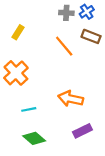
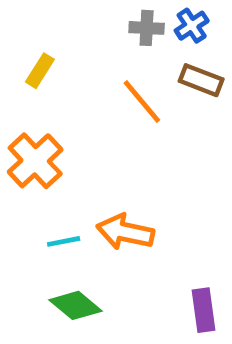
orange arrow: (71, 99) -> (125, 232), moved
purple rectangle: (82, 131) -> (204, 310), moved, turned -72

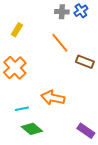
brown rectangle: (201, 80) -> (85, 62), moved
cyan line: (64, 241) -> (22, 109), moved
purple rectangle: (204, 310) -> (86, 131), turned -48

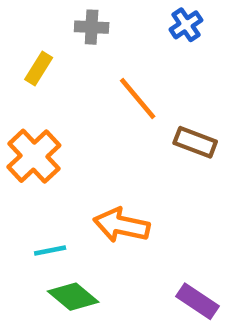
gray cross: (62, 12) -> (92, 27), moved

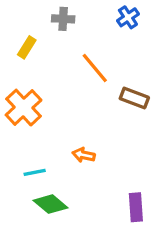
orange arrow: (121, 225) -> (84, 155), size x0.6
purple rectangle: (197, 301) -> (136, 207), turned 52

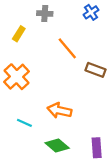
orange arrow: (84, 155) -> (59, 111), size x1.5
cyan line: (35, 172) -> (24, 123), turned 35
green diamond: (50, 204) -> (57, 145), moved

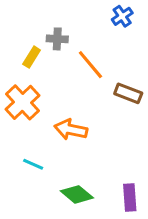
gray cross: (45, 13) -> (57, 39), moved
yellow rectangle: (19, 34) -> (32, 57), moved
orange arrow: (59, 111) -> (71, 130), moved

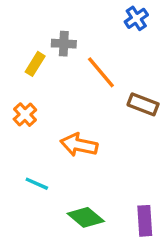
orange cross: (23, 102) -> (25, 115), size x0.6

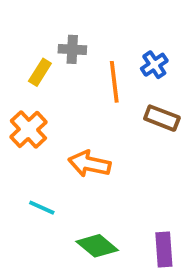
blue cross: (136, 18) -> (154, 65), moved
orange line: (101, 72) -> (114, 82), turned 33
orange cross: (25, 115) -> (28, 129), size x1.4

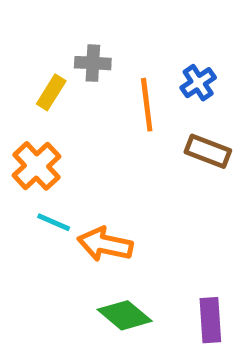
orange arrow: (89, 164) -> (105, 244), moved
cyan line: (42, 208) -> (54, 222), moved

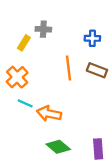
blue cross: (198, 83) -> (92, 38), turned 35
orange line: (147, 105) -> (68, 68), moved

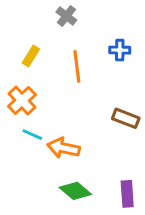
gray cross: (43, 29) -> (66, 16), moved, turned 35
orange line: (68, 68) -> (77, 66), moved
brown rectangle: (97, 70) -> (126, 118), moved

